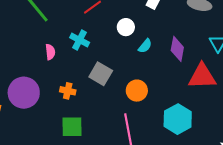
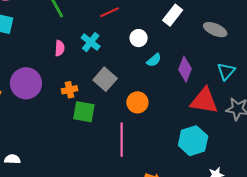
orange cross: (68, 91) -> (69, 90), turned -35
cyan hexagon: (178, 119) -> (193, 141), moved
green square: (72, 127) -> (84, 112), moved

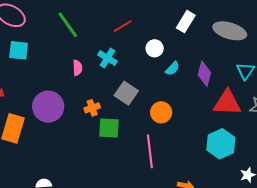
gray ellipse: (215, 30) -> (230, 31), size x1.4

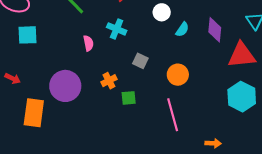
gray square: (126, 93) -> (140, 61), size x0.7
green square: (109, 128) -> (129, 98), size x0.7

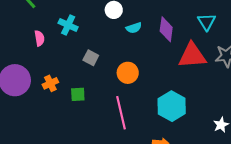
cyan semicircle: (182, 29) -> (134, 28), turned 35
orange cross: (109, 81) -> (50, 83), moved
cyan hexagon: (242, 97) -> (172, 106), moved

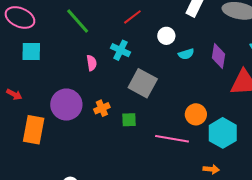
gray square: (91, 58) -> (143, 83), size x1.8
orange circle: (128, 73) -> (196, 114), moved
pink line: (121, 113) -> (172, 139), turned -68

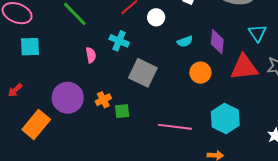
white circle: (166, 36) -> (156, 17), moved
red arrow: (14, 94) -> (15, 90), turned 112
orange circle: (196, 114) -> (200, 73), moved
green square: (129, 120) -> (122, 111), moved
orange rectangle: (34, 130) -> (36, 125), turned 32

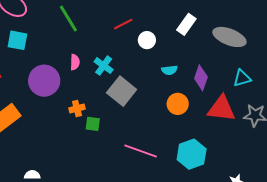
cyan triangle: (257, 33) -> (242, 78), turned 36
cyan cross: (119, 41) -> (104, 66), moved
purple circle: (68, 98) -> (44, 81), moved

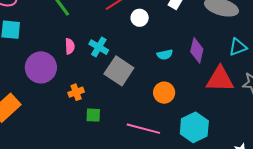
cyan semicircle: (169, 70) -> (165, 55), moved
orange circle: (178, 104) -> (164, 93), moved
green square: (93, 124) -> (93, 115), moved

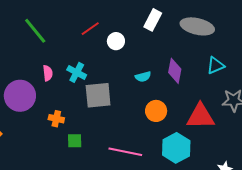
gray square: (119, 71) -> (98, 95), turned -36
red triangle: (220, 79) -> (200, 116), moved
orange cross: (76, 92) -> (56, 119), turned 35
orange circle: (164, 93) -> (156, 111), moved

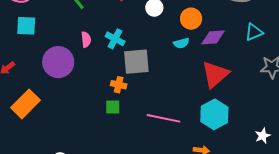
purple diamond: (175, 71) -> (213, 37), turned 75
orange circle: (156, 111) -> (191, 19), moved
red triangle: (200, 116) -> (215, 74), moved, turned -40
orange cross: (56, 119) -> (119, 85), moved

